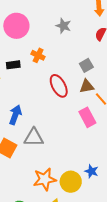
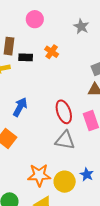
pink circle: (16, 26) -> (35, 19), size x0.7
red ellipse: (59, 86) -> (64, 112), moved
gray triangle: (34, 137) -> (65, 140), moved

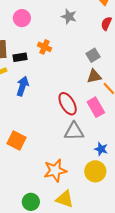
blue arrow: (20, 107) -> (23, 86), moved
blue star: (87, 174) -> (101, 149), moved
yellow circle: (65, 182) -> (95, 171), moved

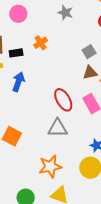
orange cross: (44, 47) -> (41, 43), turned 32
gray triangle: (74, 131) -> (58, 128), moved

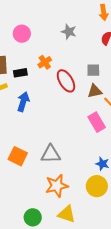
gray square: (89, 52) -> (93, 70), turned 32
red ellipse: (63, 100) -> (66, 81), moved
gray triangle: (58, 128) -> (51, 154), moved

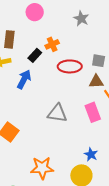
black rectangle: (20, 73) -> (35, 55), moved, turned -48
red ellipse: (66, 81) -> (70, 66), turned -70
gray triangle: (51, 154) -> (57, 113), moved

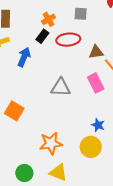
black rectangle: (35, 55) -> (42, 36), moved
gray square: (99, 61) -> (81, 14), moved

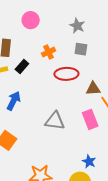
black rectangle: (42, 36) -> (22, 67), moved
blue arrow: (24, 57) -> (14, 101), moved

